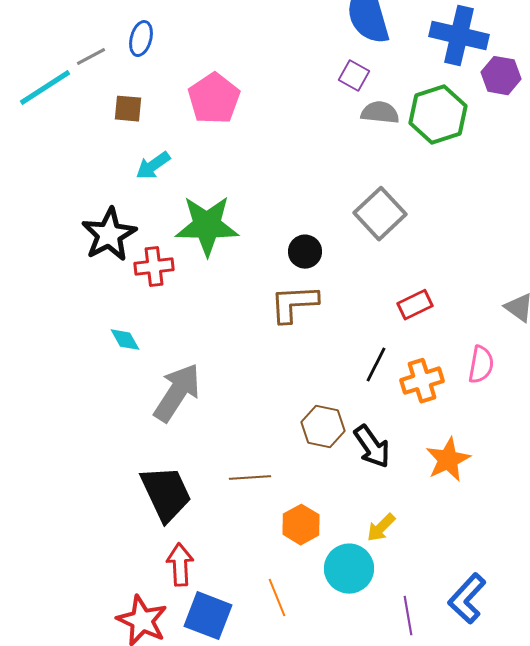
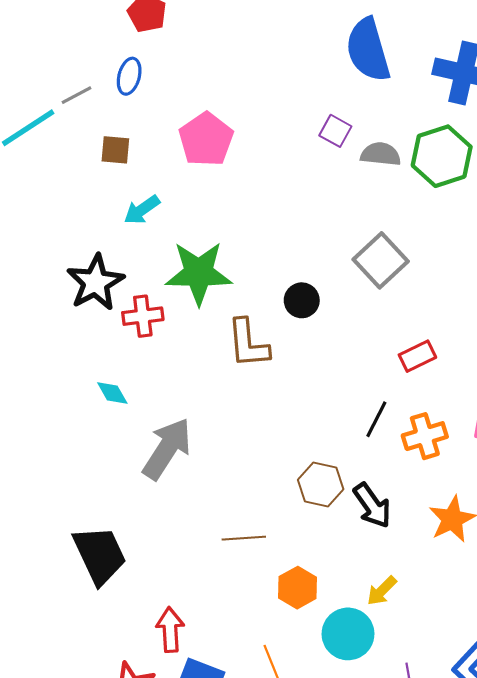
purple square: (354, 76) -> (335, 131), moved
brown L-shape: (294, 304) -> (248, 343), moved, turned -92
black trapezoid: (166, 494) -> (100, 555), moved

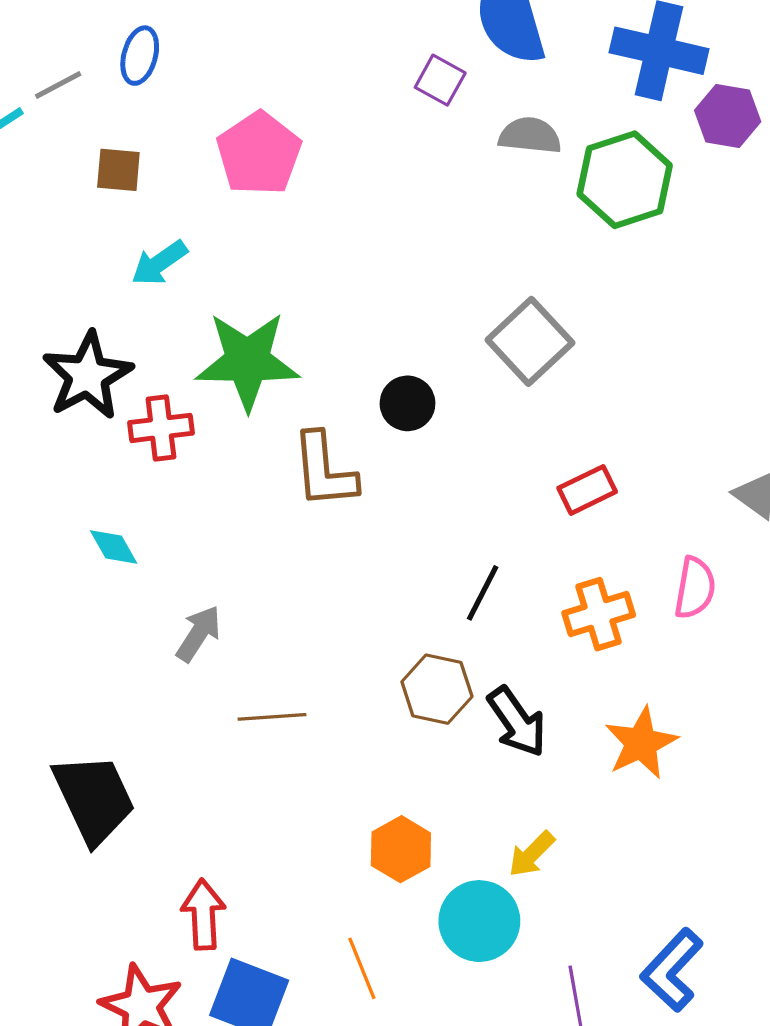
purple square: (335, 131) -> (440, 80), moved
gray semicircle: (381, 154) -> (530, 136), moved
black line: (376, 419) -> (483, 593), moved
gray arrow: (167, 449) -> (198, 634), size x0.6
brown line: (244, 538) -> (272, 717), moved

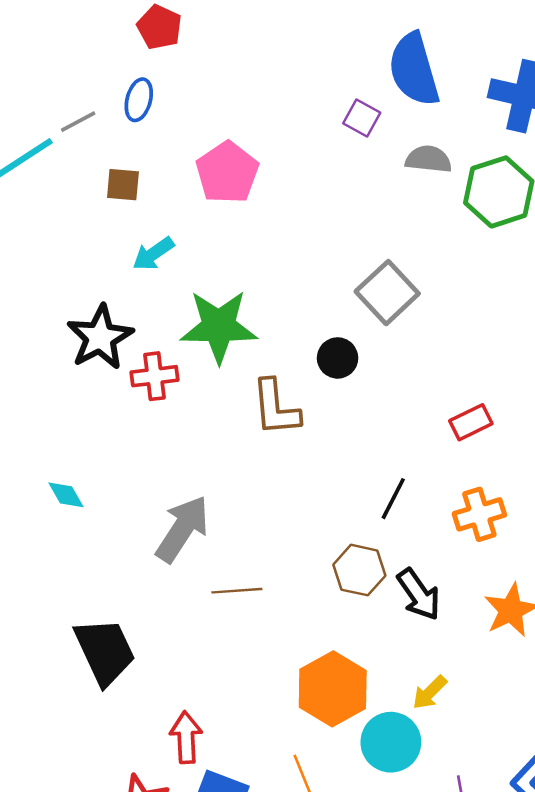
gray square: (530, 341) -> (387, 293), moved
cyan diamond: (114, 547) -> (66, 495), moved
gray arrow: (198, 634) -> (182, 529), size x1.6
orange hexagon: (401, 849) -> (333, 689), size x1.5

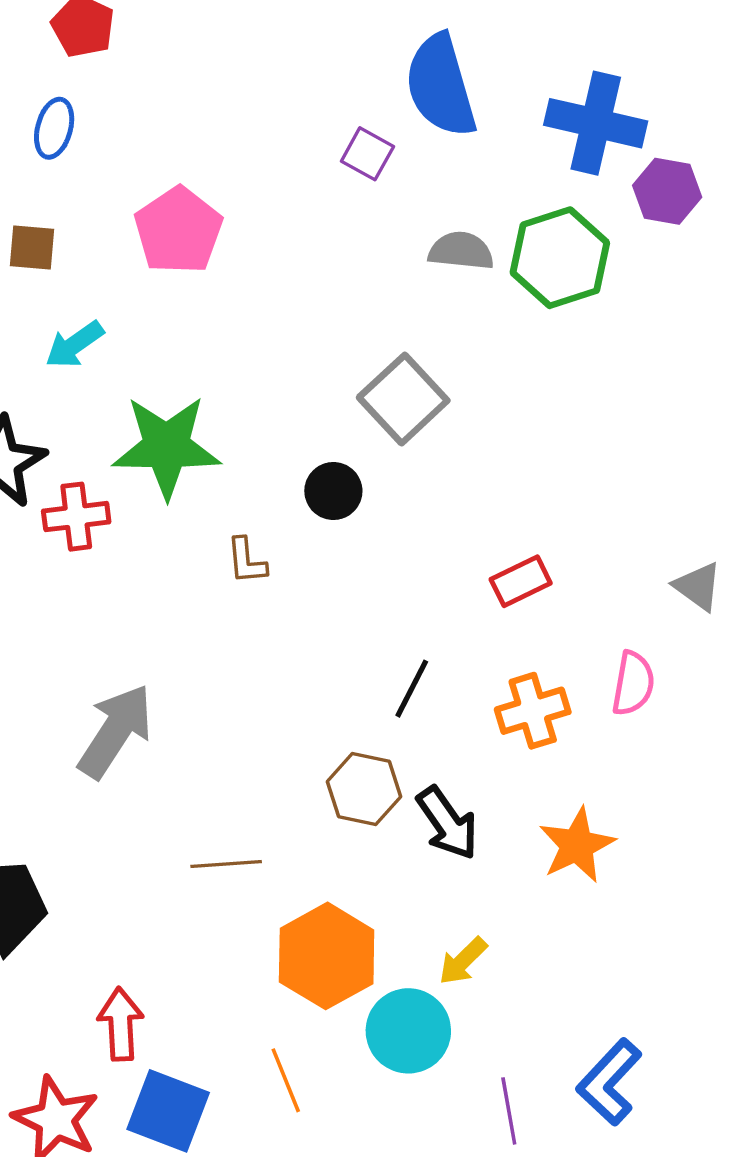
gray semicircle: (428, 159) -> (461, 251), moved
brown L-shape: (276, 408) -> (247, 561), size x0.6
brown line: (237, 591) -> (226, 864), moved

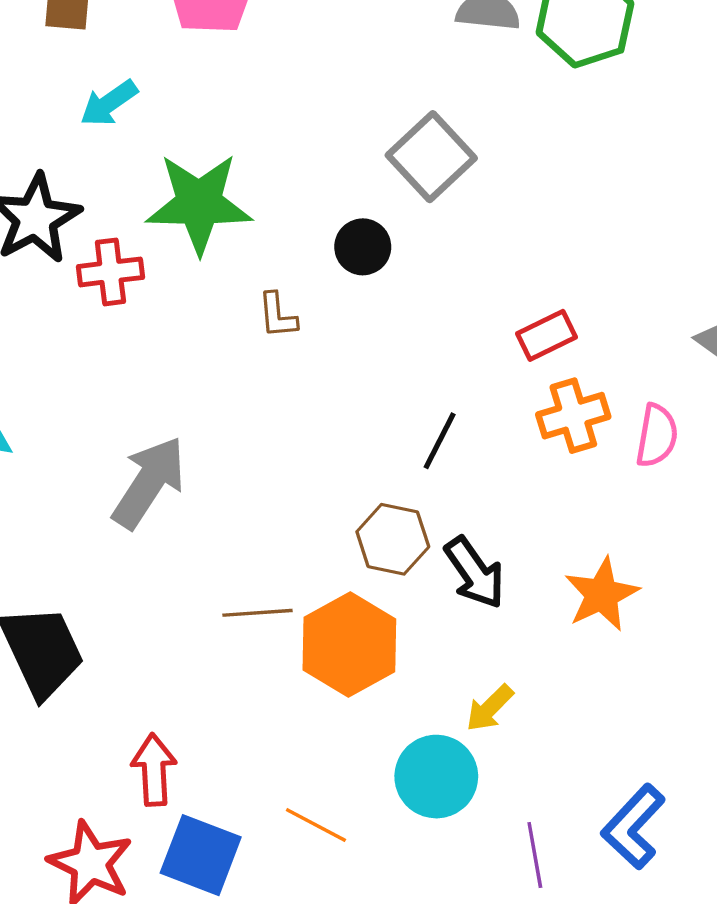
orange cross: (533, 711) -> (573, 416), moved
orange hexagon: (327, 956) -> (349, 645), moved
orange line: (286, 1080) -> (316, 825), turned -40

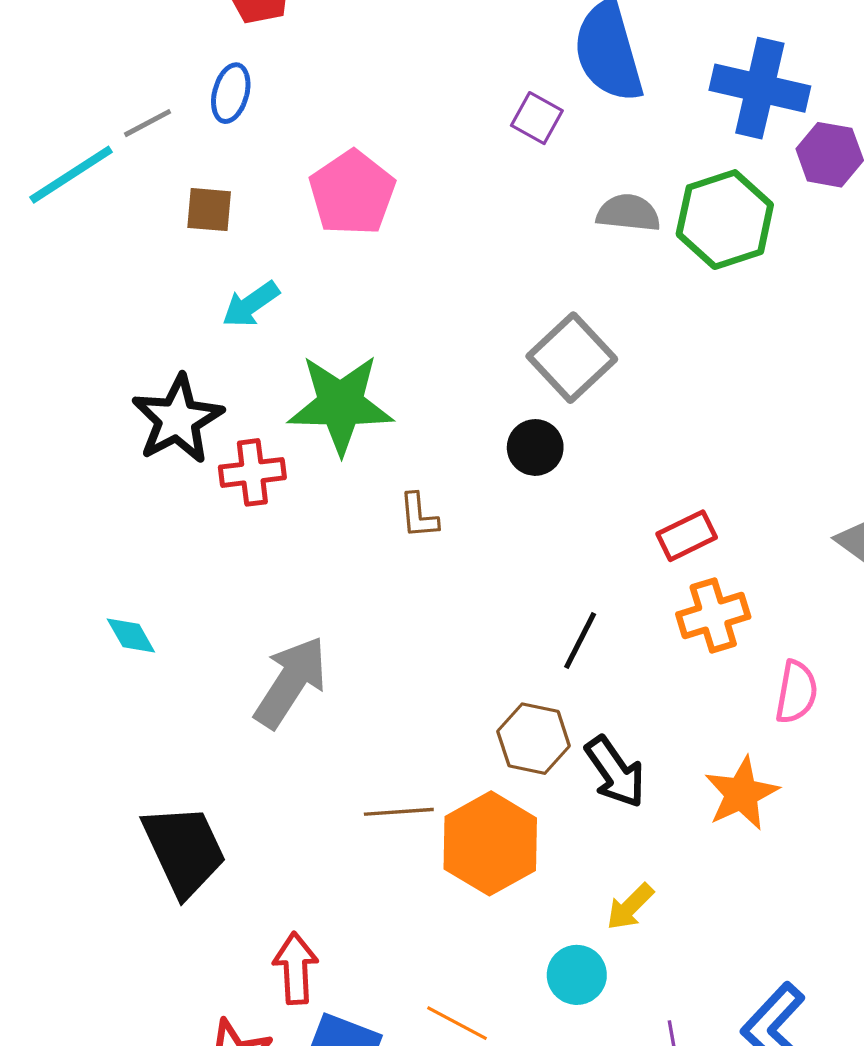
black circle: (363, 247) -> (535, 447), moved
pink semicircle: (657, 436) -> (796, 692), moved
cyan circle: (436, 777) -> (577, 975), size x0.7

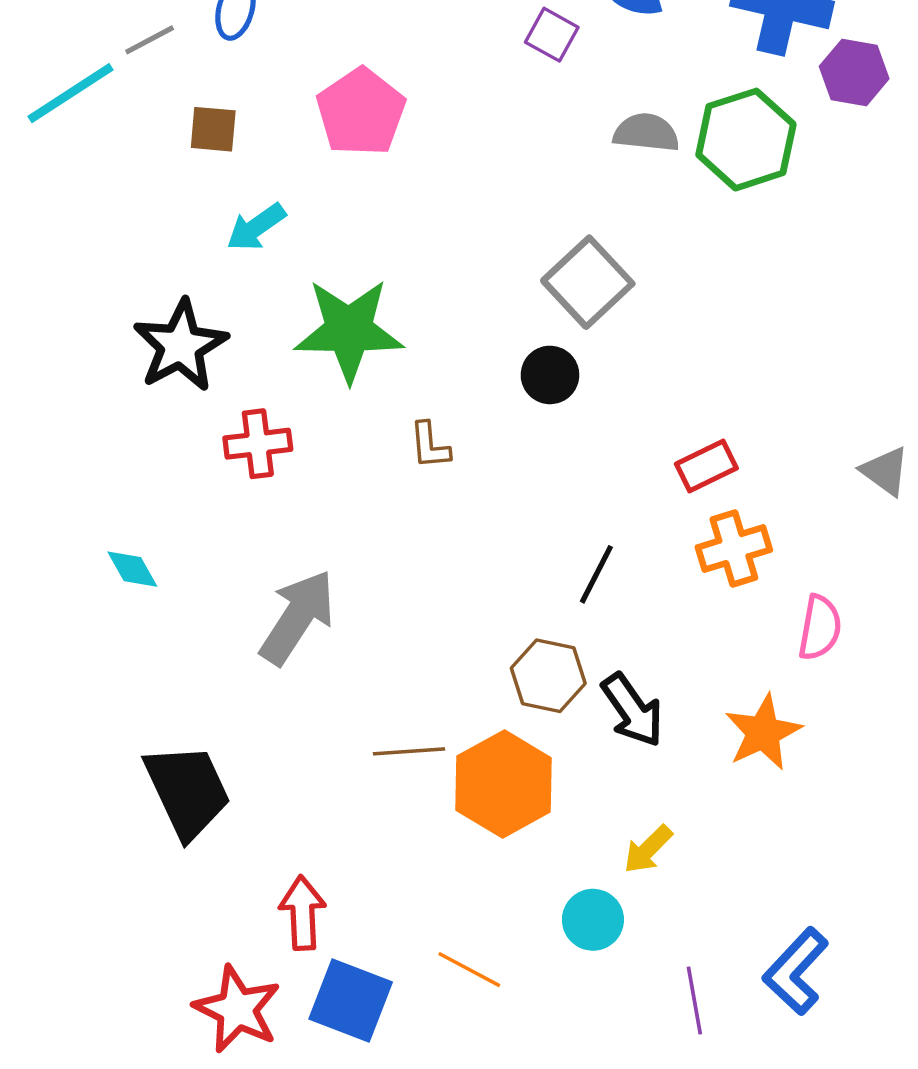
red cross: (252, 472) -> (258, 444), moved

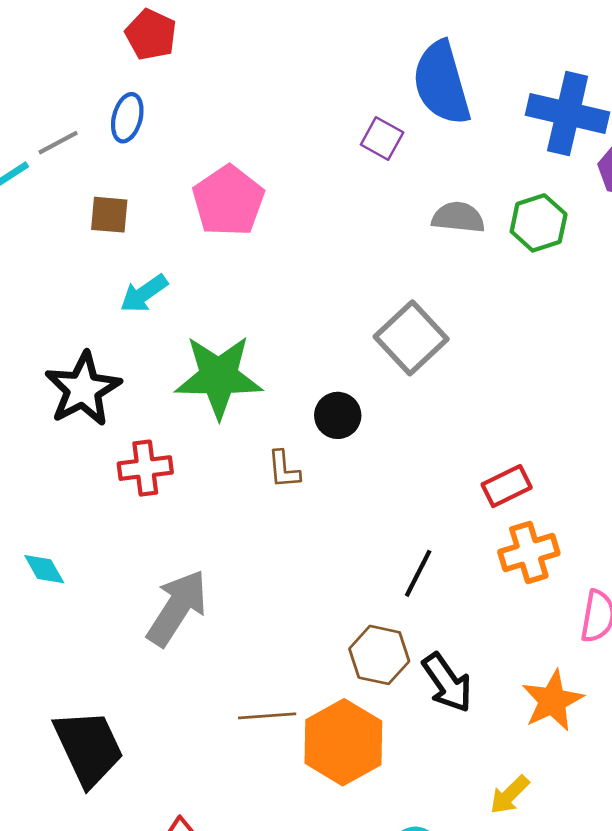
green hexagon: (746, 140) -> (539, 223), size x0.7
black circle: (550, 375) -> (338, 415), moved
yellow arrow: (648, 849) -> (509, 795), moved

